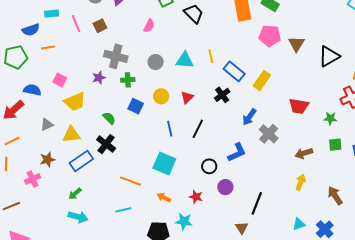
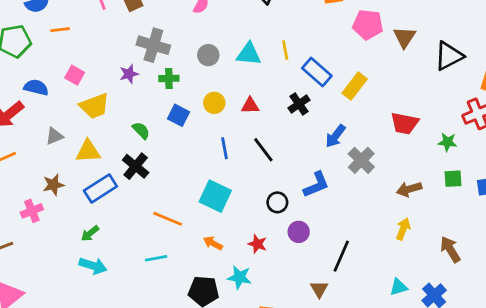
red triangle: (187, 97) -> (250, 106), turned 40
black line: (198, 129) -> (263, 150), turned -66

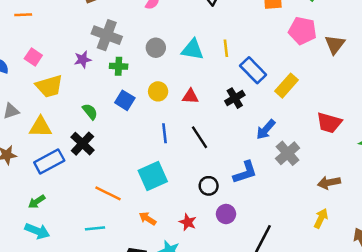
cyan square: (215, 196) -> (153, 176), turned 36

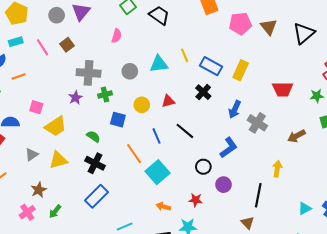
blue rectangle: (49, 161) -> (97, 196), moved
orange line: (108, 193) -> (134, 154), moved, turned 45
green arrow: (37, 202) -> (55, 211), moved
yellow arrow: (321, 218) -> (277, 169), moved

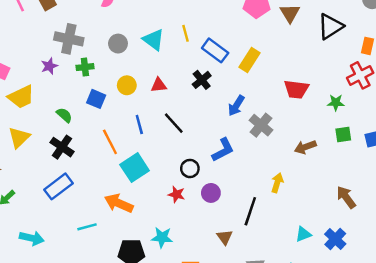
cyan triangle: (159, 64) -> (154, 40), turned 36
yellow triangle: (58, 160) -> (19, 137), turned -36
red star: (196, 200) -> (177, 194), moved
orange arrow: (163, 207) -> (119, 203), moved, size x1.6
brown triangle: (248, 223) -> (225, 237), moved

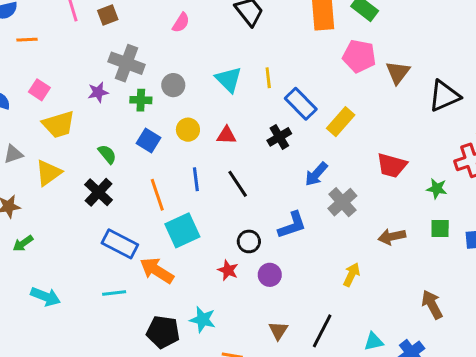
gray circle: (118, 44) -> (173, 85), moved
blue rectangle: (59, 186) -> (120, 244), moved, turned 56
black line: (250, 211) -> (322, 331), moved

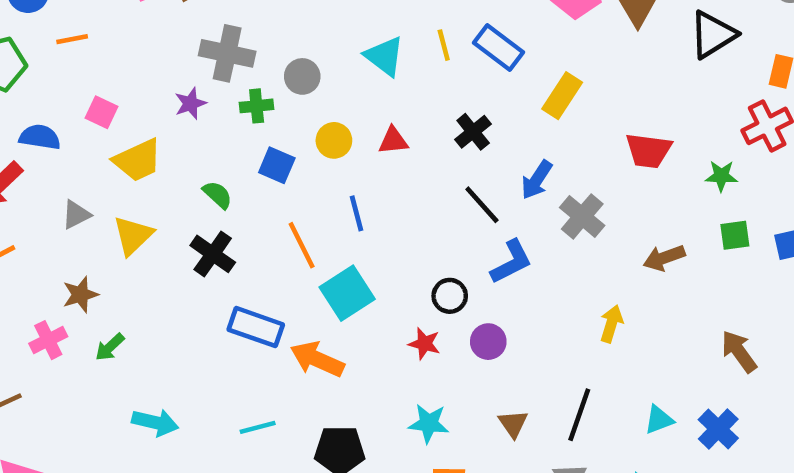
blue rectangle: (301, 104) -> (498, 47), moved
black line: (238, 184) -> (482, 205), moved
cyan line: (114, 293) -> (258, 427), moved
cyan star: (203, 320) -> (429, 423), moved

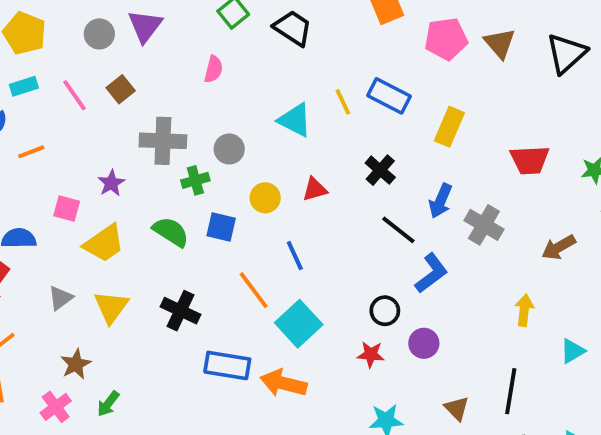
purple star: (190, 103) -> (111, 183), moved
green semicircle: (217, 195) -> (171, 232), moved, size x1.4
cyan triangle: (659, 420) -> (573, 351), moved

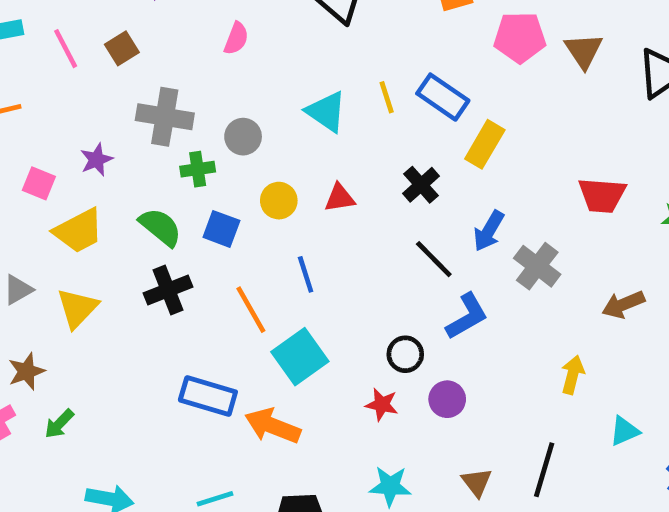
yellow rectangle: (449, 127) -> (485, 144), moved
black cross: (181, 311) -> (168, 290), moved, turned 36

